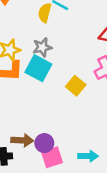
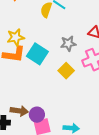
gray star: (42, 47) -> (68, 44), moved

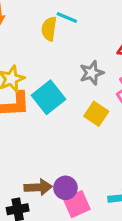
cyan square: (37, 54) -> (48, 97), turned 30

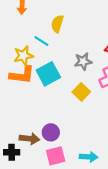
cyan line: (67, 18) -> (41, 41), moved
purple circle: (65, 188) -> (51, 132), moved

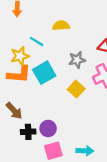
yellow semicircle: (57, 24) -> (61, 26), moved, turned 70
brown arrow: (29, 139) -> (14, 111), moved, turned 42
black cross: (12, 152) -> (28, 132), moved

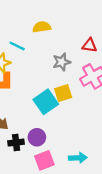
cyan square: (44, 73) -> (46, 102), moved
yellow square: (76, 89) -> (63, 93), turned 35

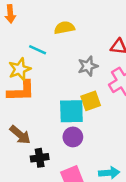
cyan square: (46, 102) -> (71, 111), turned 35
purple circle: (37, 137) -> (73, 137), moved

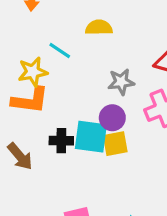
yellow square: (91, 101) -> (115, 144), moved
purple circle: (73, 137) -> (112, 118), moved
black cross: (40, 158) -> (61, 141), moved

